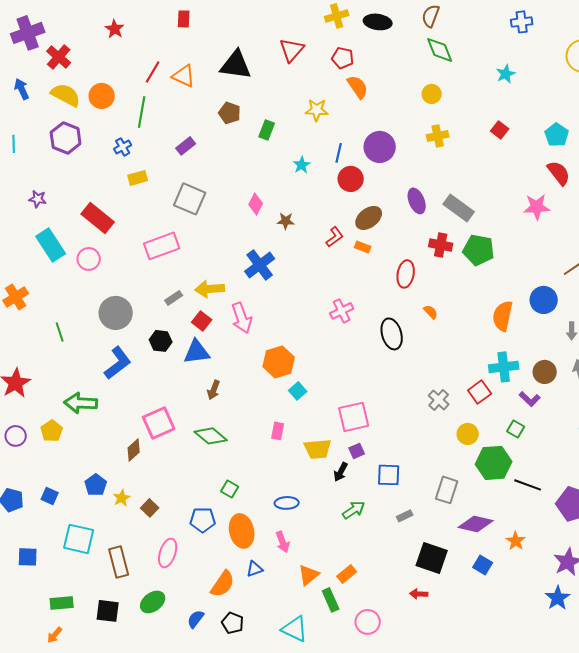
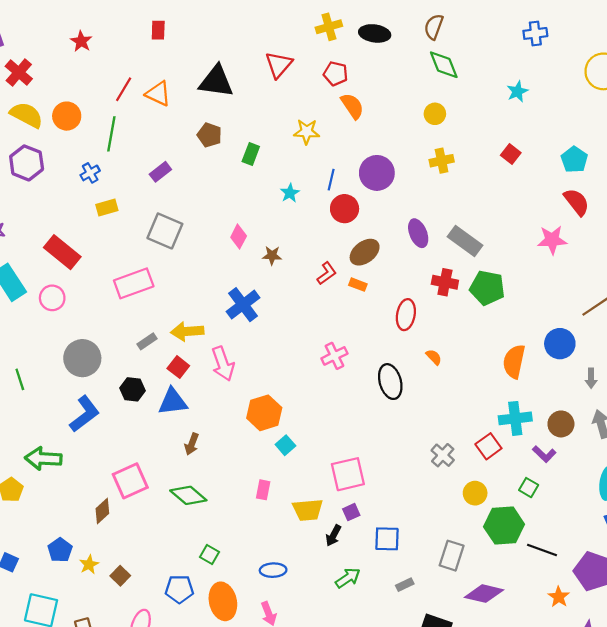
orange star: (516, 541) -> (559, 597), moved

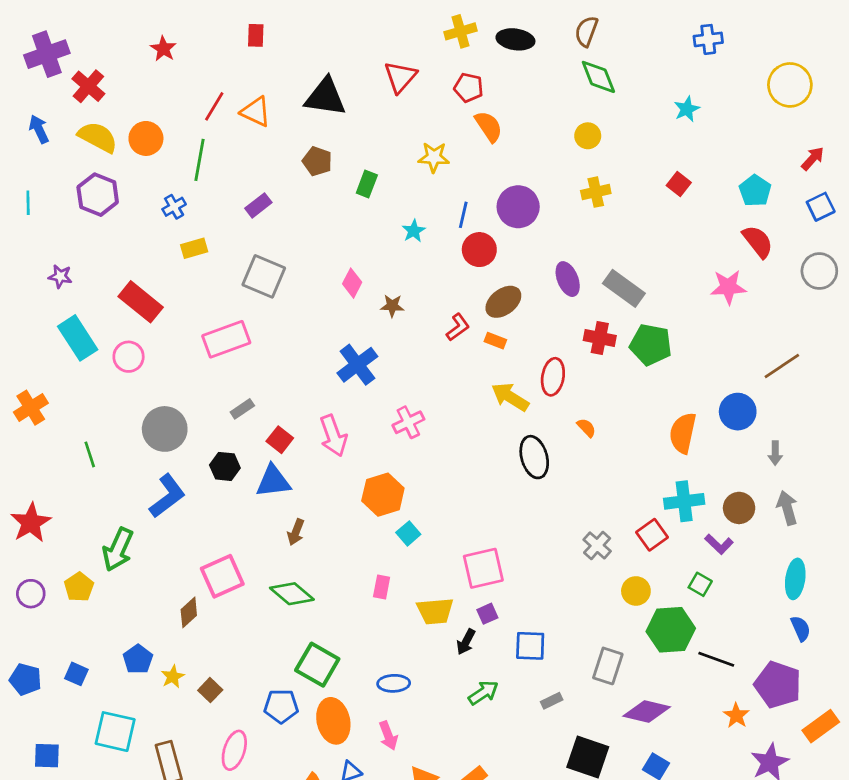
yellow arrow: (187, 331) -> (510, 397), moved, turned 36
pink cross: (334, 356) -> (408, 422), moved
green arrow: (43, 459) -> (118, 549), turned -69
green square: (210, 555) -> (317, 665), size x1.8

